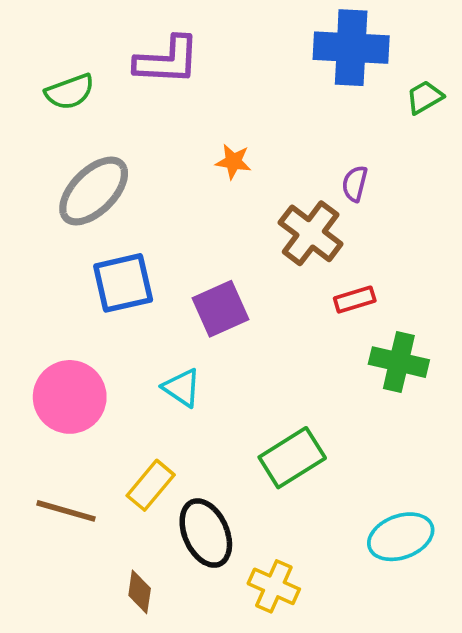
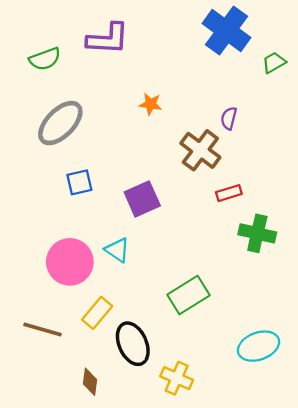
blue cross: (351, 48) -> (226, 30), turned 33
blue square: (123, 283) -> (79, 182), size x0.7
pink circle: (70, 397) -> (70, 262), moved

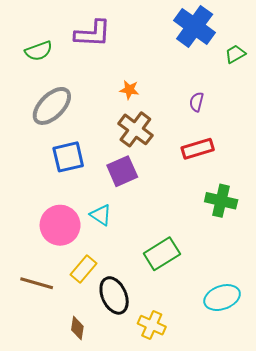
brown cross: (200, 150) -> (135, 129), moved
blue square: (79, 182) -> (68, 157), size x1.4
red rectangle: (229, 193) -> (198, 149), moved, size x1.4

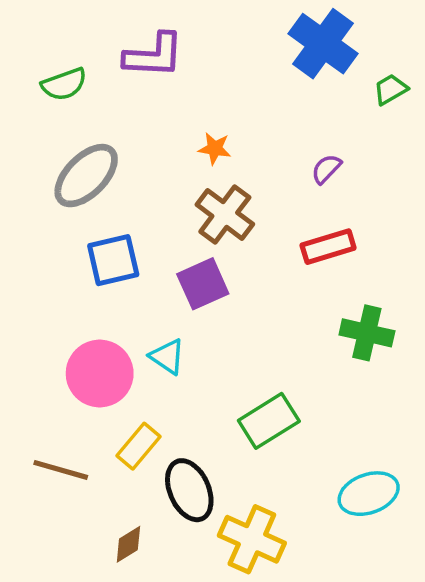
purple semicircle: (197, 102) -> (326, 169), turned 30
yellow cross: (152, 325) -> (252, 539), size x1.4
brown diamond: (77, 328) -> (128, 544), turned 50

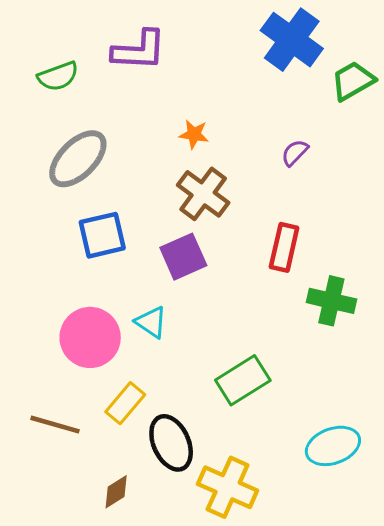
green trapezoid: (391, 89) -> (353, 81), size x1.4
red rectangle: (328, 247) -> (284, 247), moved, turned -60

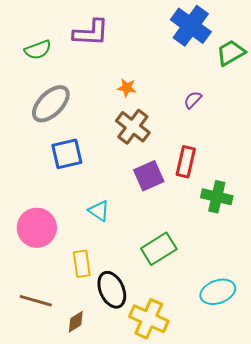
purple square: (183, 257) -> (149, 176), moved
pink circle: (90, 337) -> (37, 228), moved
yellow rectangle: (125, 403) -> (82, 264), turned -48
brown line: (55, 425) -> (36, 301), moved

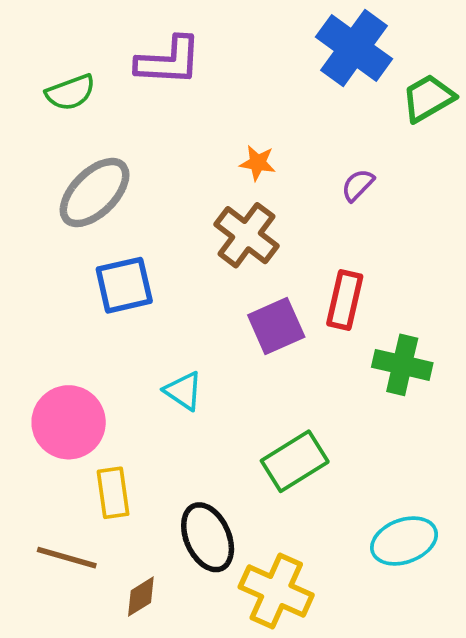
orange star: (127, 88) -> (258, 163), moved
yellow rectangle: (82, 264) -> (113, 493), moved

